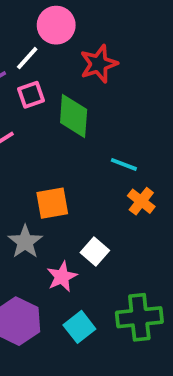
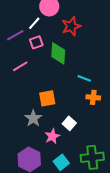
orange cross: (141, 201) -> (93, 97), turned -32

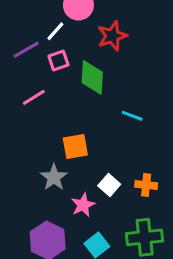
orange cross: (93, 97) -> (146, 185), moved

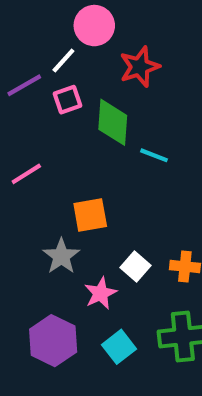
pink line: (34, 97) -> (26, 174), moved
cyan line: (132, 116) -> (154, 155), moved

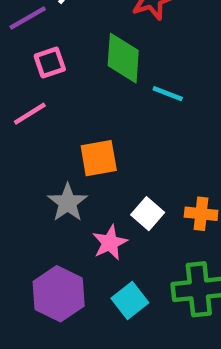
pink square: (68, 100) -> (50, 62), moved

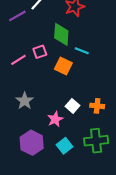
pink square: (50, 62) -> (40, 52), moved
orange square: (99, 158) -> (63, 66), moved, turned 36
gray star: (68, 203) -> (25, 101), moved

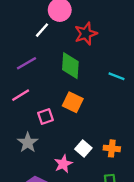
purple line: (17, 16) -> (27, 63), moved
cyan line: (82, 51) -> (117, 76), moved
pink square: (40, 52) -> (45, 116), moved

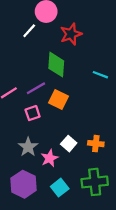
purple line: (27, 63) -> (36, 88), moved
gray star: (28, 143) -> (28, 147), moved

